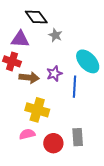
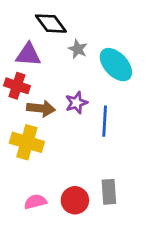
cyan ellipse: (88, 61) -> (116, 65), moved
yellow cross: (37, 110) -> (27, 142), moved
pink semicircle: (27, 134) -> (35, 202), moved

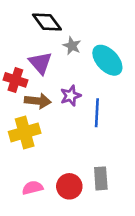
purple triangle: (28, 55) -> (40, 63), moved, turned 45
yellow cross: (27, 142) -> (25, 132), turned -32

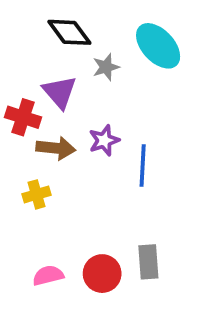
gray star: (72, 46) -> (106, 67), turned 30
cyan ellipse: (107, 60) -> (158, 46), moved
yellow cross: (25, 132) -> (37, 194), size x0.6

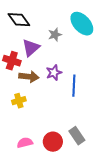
black diamond: (69, 32) -> (19, 20), moved
purple triangle: (60, 92) -> (31, 48), turned 30
gray rectangle: (148, 262) -> (77, 136), turned -30

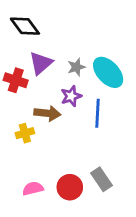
cyan ellipse: (82, 24) -> (108, 72), moved
gray star: (55, 35) -> (76, 67), moved
brown arrow: (29, 77) -> (47, 113), moved

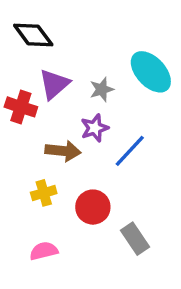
cyan ellipse: (108, 72) -> (151, 72), moved
blue line: (98, 113) -> (130, 151), turned 40
yellow cross: (25, 133) -> (44, 193), moved
red circle: (70, 187) -> (93, 207), moved

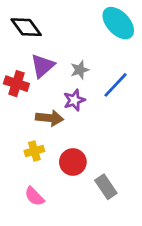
cyan ellipse: (151, 72) -> (118, 23), moved
blue line: (130, 151) -> (116, 85), moved
pink semicircle: (44, 251) -> (34, 196), turned -120

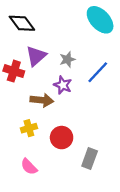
purple star: (74, 100) -> (63, 85), turned -30
gray rectangle: (106, 187) -> (90, 158), turned 54

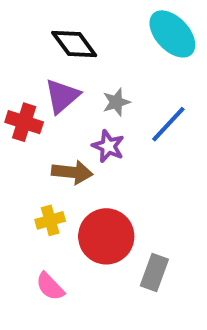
black diamond: (22, 23) -> (74, 44), moved
red circle: (62, 138) -> (106, 236), size x1.4

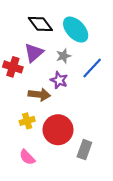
cyan ellipse: (172, 34) -> (76, 30), moved

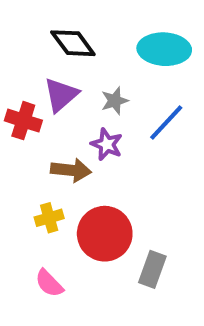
cyan ellipse: (76, 30) -> (164, 49), moved, turned -44

